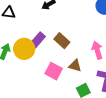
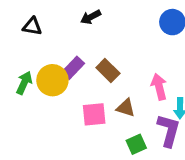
pink square: (54, 71) -> (94, 114), turned -36

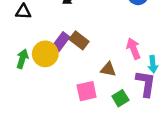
brown rectangle: (108, 70) -> (79, 40), moved
pink square: (94, 114) -> (87, 91), moved

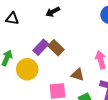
yellow circle: (45, 54) -> (27, 69), moved

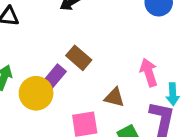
purple rectangle: (41, 47) -> (54, 77), moved

